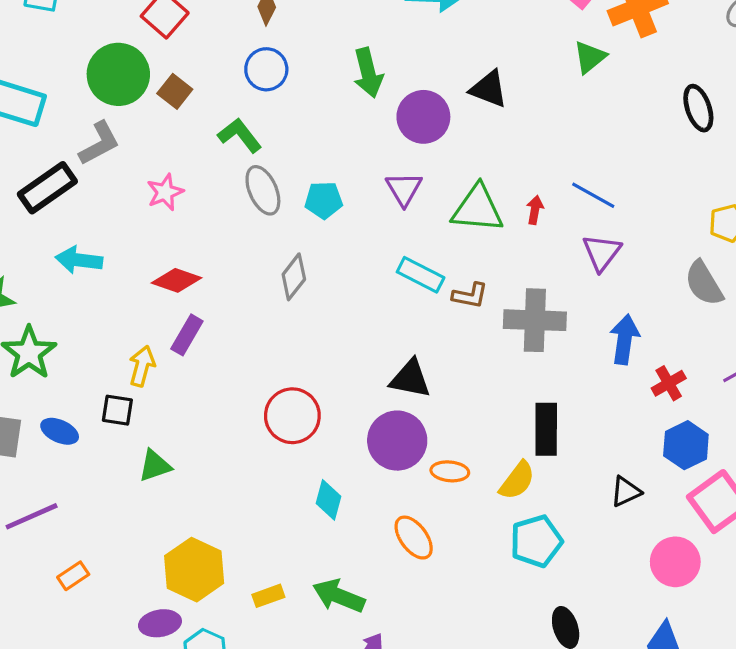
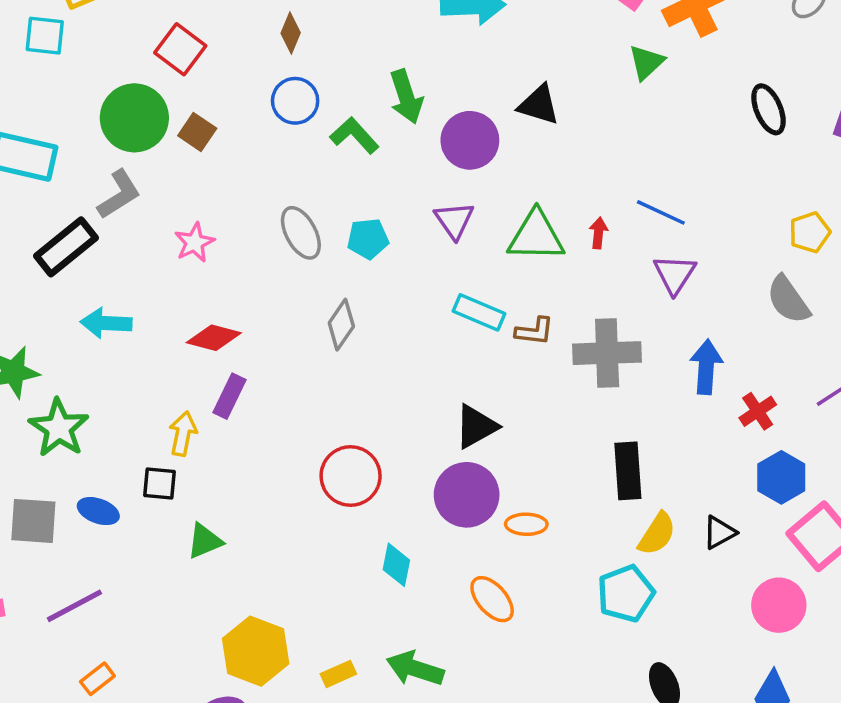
green L-shape: (240, 135) -> (354, 135), moved
black triangle: (410, 379) -> (476, 426), turned -36
yellow semicircle: (517, 481) -> (657, 534), moved
orange rectangle: (73, 576) -> (97, 679), moved

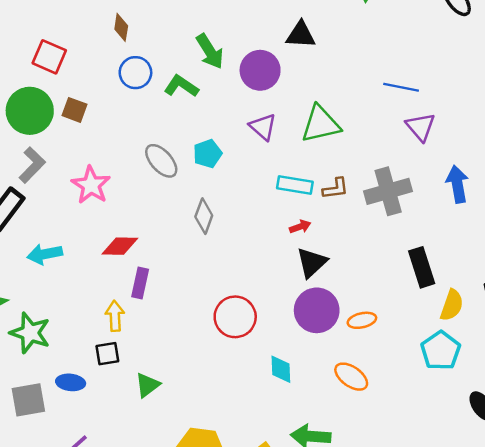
red arrow: (599, 233) -> (300, 227), moved, turned 78
pink star: (194, 243) -> (91, 185), size x1.4

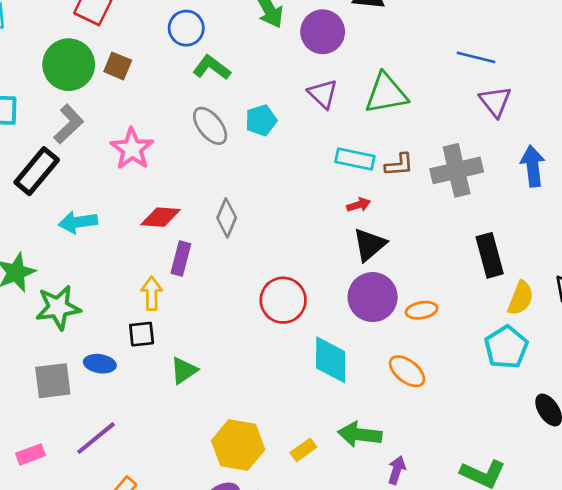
green L-shape: (181, 86) -> (212, 68), moved
gray diamond: (204, 216) -> (227, 218), moved
green star: (30, 333) -> (58, 307), turned -30
cyan diamond: (281, 369) -> (331, 360), size x1.5

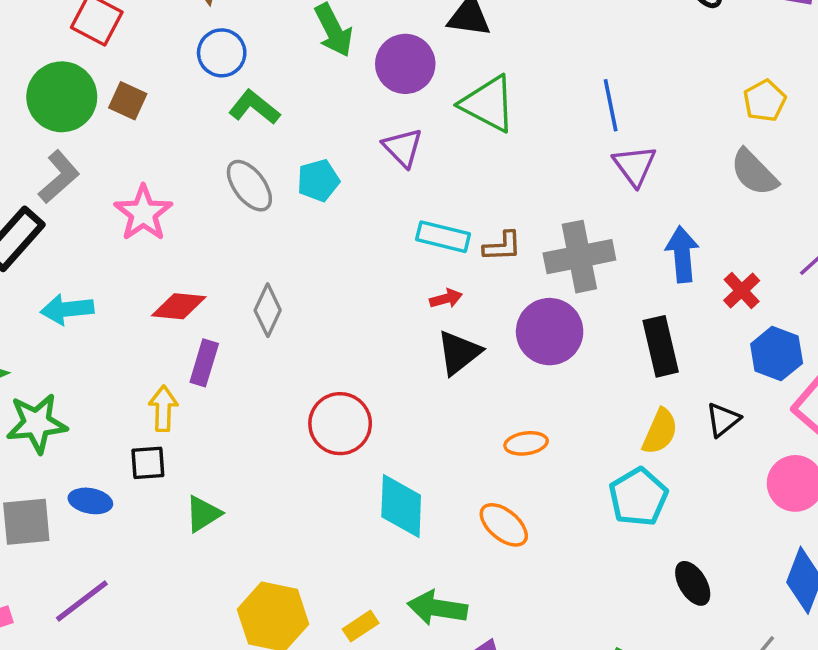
blue line: (476, 57) -> (611, 105), turned 63
green triangle: (386, 94) -> (488, 104), moved, turned 36
black rectangle: (490, 255) -> (661, 346), moved
purple circle: (373, 297) -> (550, 332), moved

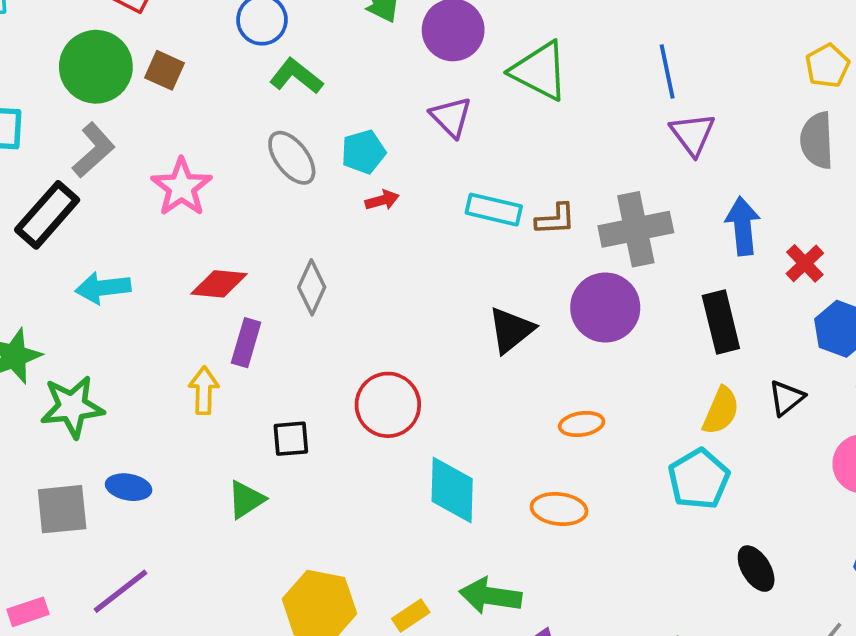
gray semicircle: (754, 173) -> (817, 140), turned 42
red arrow: (446, 299) -> (382, 200), moved
black square: (148, 463) -> (291, 439), moved
orange ellipse: (504, 525) -> (559, 509), turned -33

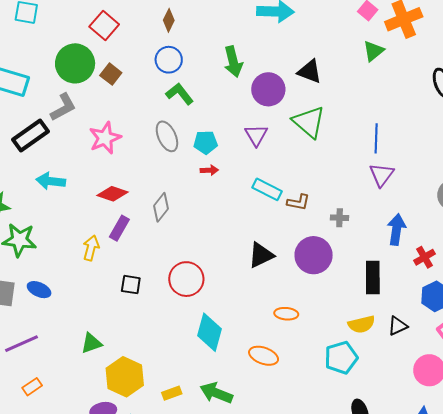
gray cross: (636, 229) -> (340, 218), size x0.5
yellow semicircle: (721, 411) -> (361, 324), turned 40
green triangle: (246, 500) -> (91, 343), moved

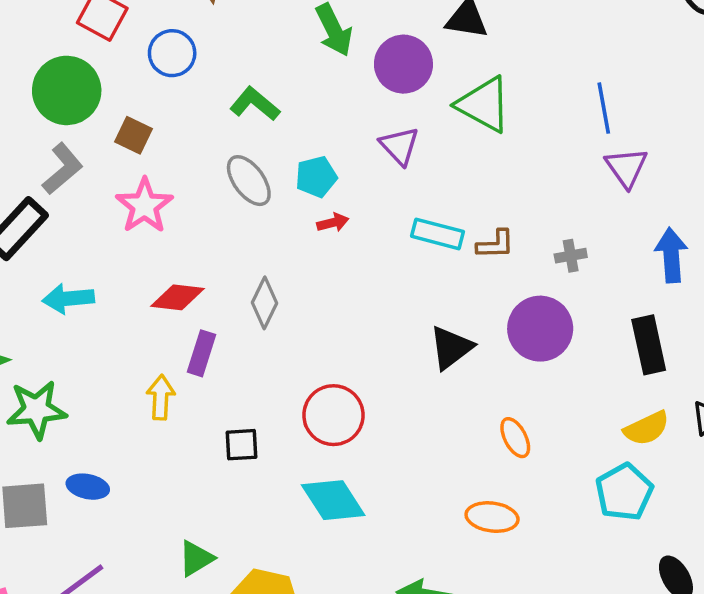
blue circle: (169, 60) -> (172, 53), moved
brown square: (111, 74) -> (133, 135), moved
orange ellipse: (286, 314) -> (515, 438), turned 70
cyan diamond: (210, 332) -> (333, 500), moved, turned -36

